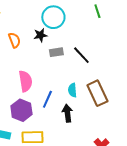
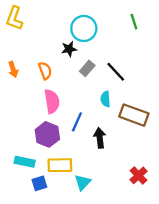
orange semicircle: (14, 40) -> (45, 71), moved
gray rectangle: (56, 52) -> (87, 68), turned -40
cyan semicircle: (72, 90) -> (105, 99), moved
brown rectangle: (97, 93) -> (134, 115), turned -45

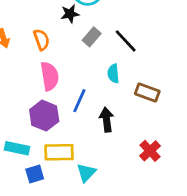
brown rectangle: (134, 115) -> (147, 93), size x0.7
red cross: (138, 175) -> (150, 151), moved

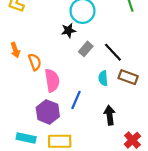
orange semicircle: (41, 40) -> (35, 62), moved
brown rectangle: (147, 93) -> (128, 77), moved
black arrow: (107, 120) -> (110, 115), moved

